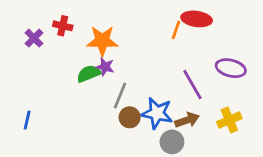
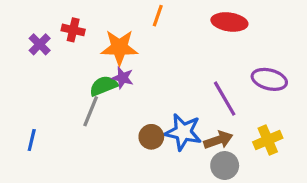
orange line: (176, 30) -> (158, 16), moved
gray line: (120, 95) -> (91, 111), moved
gray circle: (172, 142) -> (225, 166), moved

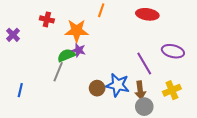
purple cross: (40, 44) -> (13, 35), moved
brown arrow: (218, 140) -> (140, 90), turned 102

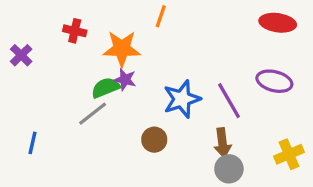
red ellipse: (147, 14) -> (278, 23), moved
gray line: (58, 72) -> (93, 114), turned 30
blue star: (118, 85) -> (182, 99), moved, turned -30
yellow cross: (172, 90) -> (289, 154), moved

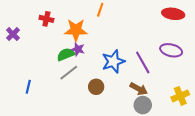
gray line: (93, 114) -> (69, 73), moved
blue line: (32, 143) -> (28, 87), moved
brown arrow: (222, 143) -> (139, 89), turned -54

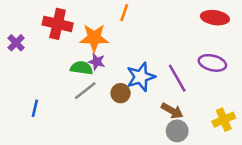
red cross: (46, 19) -> (58, 24), size x1.6
green semicircle: (66, 54) -> (81, 68), turned 30
brown circle: (96, 87) -> (121, 93), moved

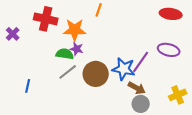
blue star: (141, 77) -> (124, 69), moved, turned 30
purple line: (177, 78) -> (141, 62), turned 65
brown circle: (121, 93) -> (96, 74), size x1.6

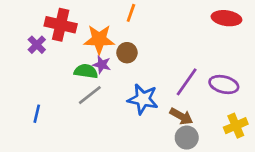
purple cross: (13, 34) -> (37, 45), moved
purple ellipse: (169, 50) -> (224, 85), moved
blue star: (124, 69) -> (143, 99), moved
brown circle: (96, 74) -> (127, 53), moved, size x0.6

